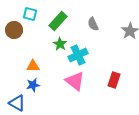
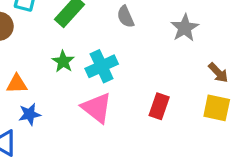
green star: (60, 44) -> (63, 61), moved
orange triangle: (33, 66) -> (17, 84), moved

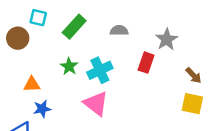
gray semicircle: (126, 17) -> (119, 30), turned 114
red rectangle: (159, 106) -> (146, 63), moved

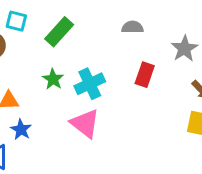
gray semicircle: (119, 30) -> (132, 27), moved
gray star: (167, 39) -> (184, 49), moved
blue star: (42, 109) -> (21, 130), turned -30

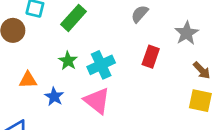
gray semicircle: (132, 27) -> (140, 14), turned -48
blue star: (21, 130) -> (54, 97), moved

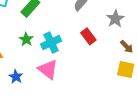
red rectangle: (151, 57) -> (88, 36), turned -56
blue star: (54, 97) -> (16, 77), moved

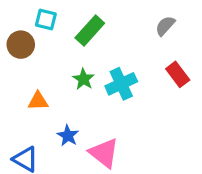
pink triangle: (48, 69) -> (104, 153), moved

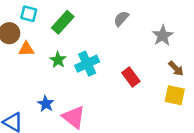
red rectangle: (178, 74) -> (131, 77), moved
orange triangle: (38, 101) -> (26, 49), moved

